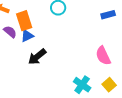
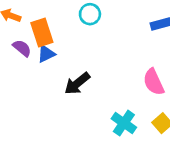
black arrow: (37, 57) -> (77, 83), moved

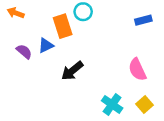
orange rectangle: (42, 33) -> (63, 26), moved
purple semicircle: (22, 48) -> (24, 51), moved

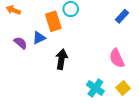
blue rectangle: (143, 20) -> (122, 16), turned -32
black arrow: (72, 71) -> (61, 59), turned 138

